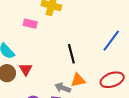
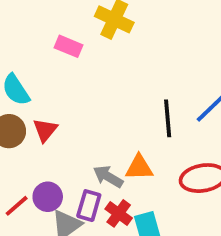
black line: (71, 54) -> (168, 118), moved

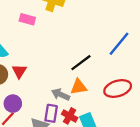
black line: (168, 118) -> (81, 63), moved, turned 65
purple circle: (48, 197) -> (13, 104), moved

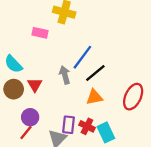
blue line: (119, 44) -> (82, 57), moved
red ellipse: (118, 89) -> (133, 97), turned -45
gray arrow: (61, 95) -> (65, 75), moved, turned 54

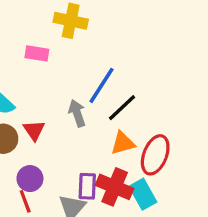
red ellipse: (133, 97) -> (155, 155), moved
red cross: (87, 126) -> (115, 187), size x1.5
red line: (26, 132) -> (25, 201), turned -56

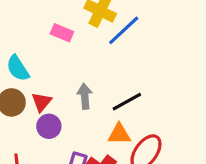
blue line: (102, 85) -> (124, 30), moved
purple circle: (30, 179) -> (49, 126), moved

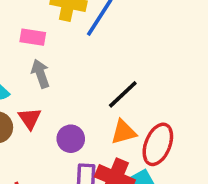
gray arrow: (85, 96) -> (40, 74), moved
purple circle: (49, 126) -> (71, 139), moved

